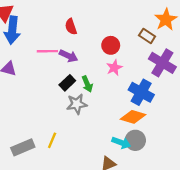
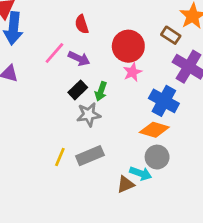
red circle: (111, 45) -> (128, 46), size x1.5
pink line: (47, 51) -> (54, 53), turned -48
green arrow: (87, 84) -> (101, 91), turned 42
cyan arrow: (121, 143) -> (141, 173), moved
gray rectangle: (23, 147) -> (90, 156), moved

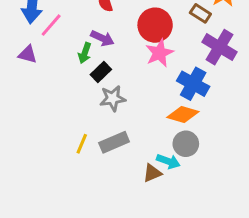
pink line: (54, 53) -> (51, 25), moved
pink star: (132, 72) -> (159, 53), size x1.4
green arrow: (101, 91) -> (85, 53), moved

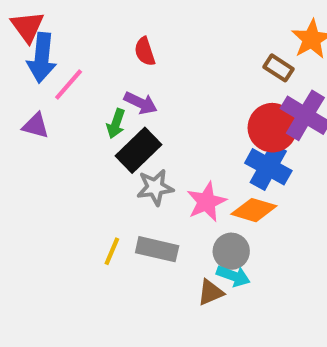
red circle: (155, 25) -> (272, 128), moved
pink star: (159, 53) -> (207, 202), moved
black rectangle: (101, 72) -> (139, 150), size x1.5
gray rectangle: (114, 142) -> (157, 249), turned 36
gray circle: (186, 144) -> (231, 251), moved

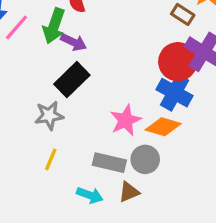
green arrow: (116, 124) -> (54, 26), moved, size x1.5
gray star: (155, 187) -> (49, 115), moved
gray rectangle: (157, 249) -> (109, 163), moved
cyan arrow: (233, 276) -> (90, 195), moved

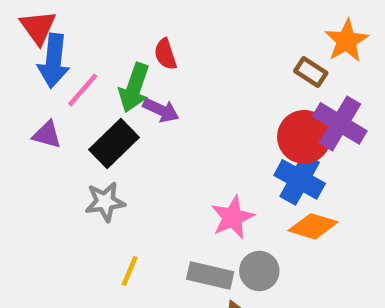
black rectangle: (72, 80) -> (114, 144), moved
gray star: (49, 115) -> (105, 202), moved
orange diamond: (163, 127) -> (313, 226), moved

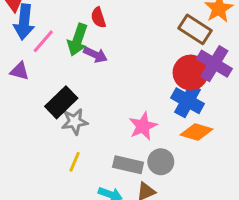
brown rectangle: (311, 72) -> (195, 29), size x1.5
black rectangle: (114, 144) -> (61, 102), moved
gray star: (105, 202) -> (75, 122), moved

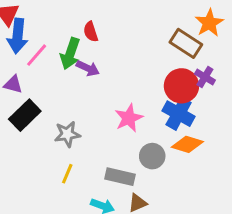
purple cross: (214, 64) -> (205, 77), size x0.6
black rectangle: (61, 102) -> (25, 115), moved
pink star: (143, 126) -> (129, 118), moved
gray circle: (161, 162) -> (152, 156), moved

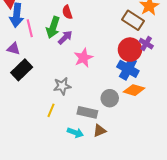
pink line: (37, 55) -> (30, 28), turned -54
purple arrow: (88, 68) -> (65, 37), turned -70
pink star: (129, 118) -> (83, 58), moved
gray star: (67, 134) -> (62, 86), moved

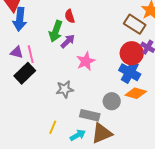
pink line: (30, 28) -> (31, 54), moved
yellow line: (51, 110) -> (53, 127), moved
brown triangle: (100, 131) -> (102, 133), size x1.6
cyan arrow: (75, 133) -> (78, 135), turned -49

